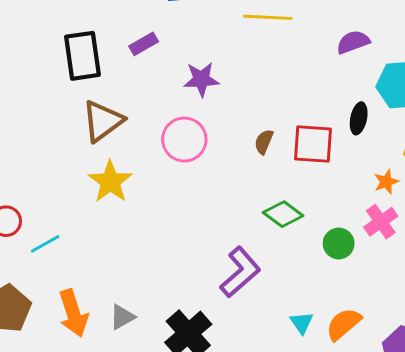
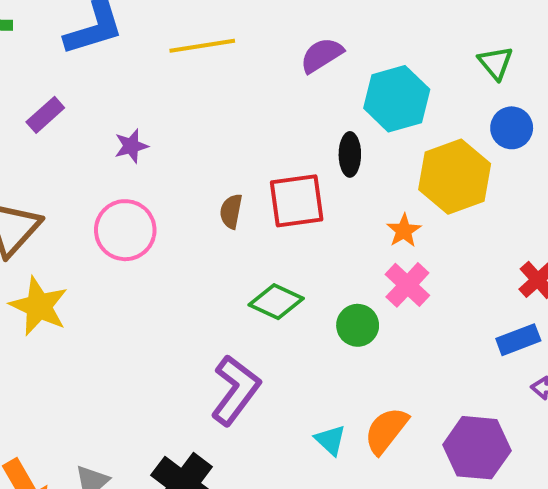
purple star: (201, 79) -> (131, 146), size x0.7

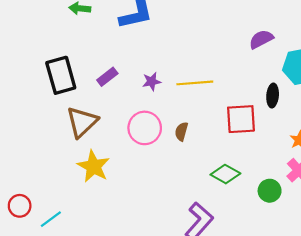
yellow line: (202, 46) -> (195, 83), moved
purple rectangle: (45, 115) -> (107, 77), moved
brown semicircle: (231, 211) -> (181, 132), moved

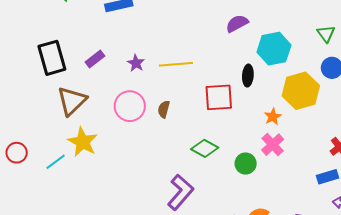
purple star: (152, 81) -> (136, 63), turned -30
red circle: (20, 206) -> (17, 153), moved
cyan line: (51, 219) -> (56, 162), moved

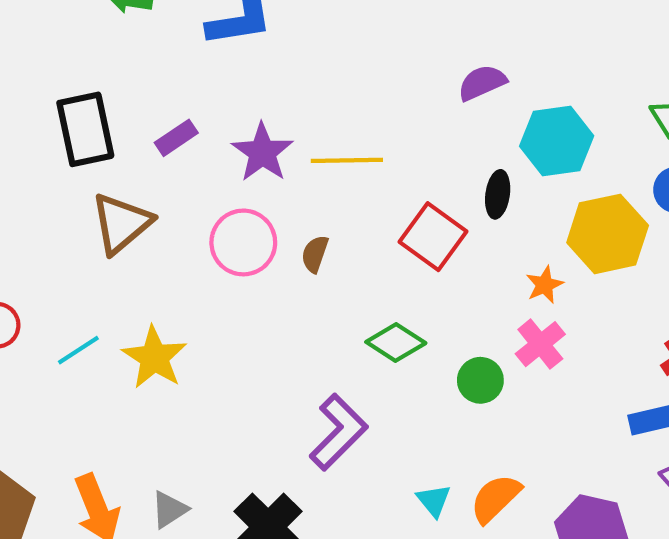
purple star: (136, 63) -> (262, 152), size x1.6
red square: (219, 97) -> (433, 237), turned 36
yellow star: (83, 142) -> (154, 358), moved

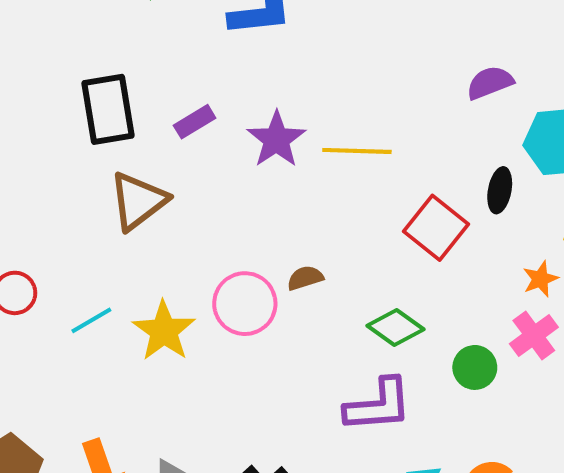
pink circle: (243, 242) -> (245, 304), moved
brown semicircle: (315, 254) -> (305, 278), moved, turned 51
purple L-shape: (339, 432) -> (378, 405), moved, turned 38

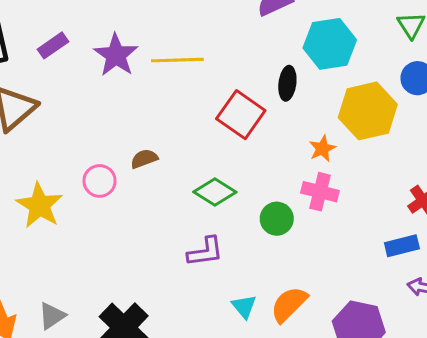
pink circle: (245, 304) -> (100, 181), size x0.7
pink cross: (534, 335) -> (320, 192), turned -36
purple L-shape: (378, 405) -> (205, 252), size x0.7

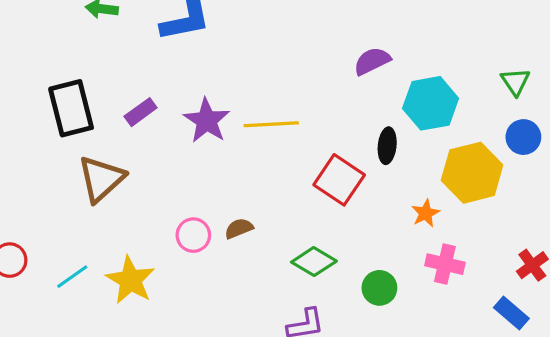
pink circle: (100, 181) -> (193, 235), moved
pink cross: (320, 192) -> (445, 264), moved
blue rectangle: (402, 246) -> (511, 313), turned 56

